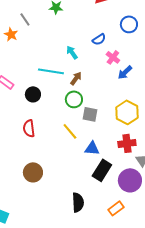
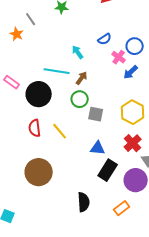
blue circle: (129, 24) -> (135, 46), moved
black circle: (33, 94) -> (39, 94), size x1.6
yellow line: (70, 131) -> (60, 131), moved
red cross: (127, 143) -> (133, 143), turned -36
brown circle: (33, 172) -> (39, 172), size x1.4

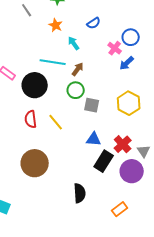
orange star: (17, 34) -> (56, 25), moved
blue semicircle: (105, 39) -> (94, 23), moved
red cross: (133, 143) -> (123, 144), moved
orange rectangle: (122, 208) -> (120, 209), moved

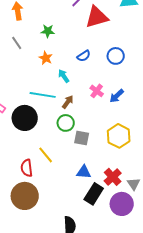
blue circle: (131, 37) -> (116, 56), moved
pink cross: (115, 48) -> (97, 91), moved
red semicircle: (31, 119) -> (27, 168), moved

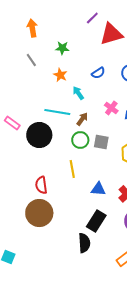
gray square: (82, 138) -> (101, 142), moved
yellow line: (46, 155) -> (72, 169), moved, turned 30
black rectangle: (94, 194) -> (96, 221), moved

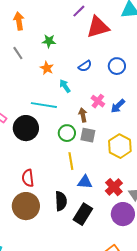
brown arrow: (82, 119) -> (83, 115), moved, turned -48
yellow line: (72, 169) -> (71, 161), moved
black semicircle: (84, 243) -> (61, 201), moved

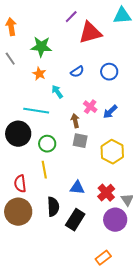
green star: (49, 41) -> (41, 47), size x1.5
green circle: (67, 133) -> (47, 144), moved
yellow line: (71, 161) -> (44, 170), moved

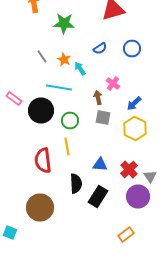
gray line: (10, 59) -> (42, 56), moved
orange star: (39, 74) -> (64, 60), moved
blue arrow: (110, 112) -> (134, 104), moved
red semicircle: (20, 184) -> (43, 160), size x1.4
brown circle: (18, 212) -> (40, 208), moved

